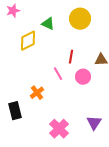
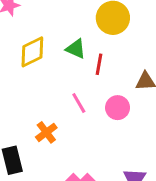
green triangle: (48, 24) -> (76, 49), moved
red line: (71, 57) -> (99, 64), moved

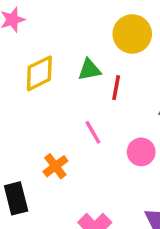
green triangle: (76, 49) -> (89, 70), turned -35
pink circle: (118, 108) -> (141, 152), moved

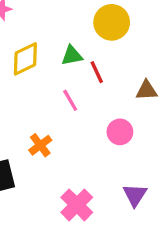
red line: (116, 88) -> (97, 72), turned -35
pink line: (93, 132) -> (70, 100), moved

